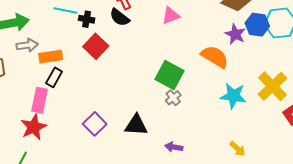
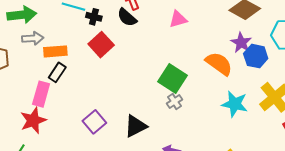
blue hexagon: (257, 25) -> (256, 56), moved
black triangle: (136, 125) -> (136, 126), turned -35

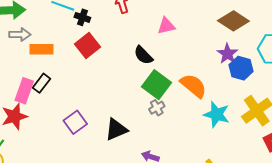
black semicircle: (127, 17) -> (143, 55), moved
orange semicircle: (219, 64) -> (193, 86), moved
black rectangle: (57, 72) -> (41, 83), moved

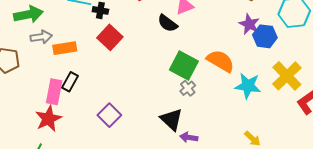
black semicircle: (143, 55) -> (168, 23), moved
black triangle: (116, 129) -> (171, 119), moved, turned -45

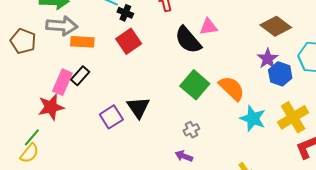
black semicircle: (168, 23) -> (188, 40), size x1.4
gray arrow: (41, 37) -> (62, 26), size x1.4
gray cross: (188, 88) -> (191, 130), moved
black triangle: (171, 119) -> (138, 107), moved

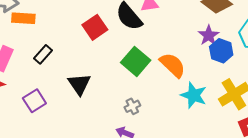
red square: (129, 41) -> (95, 27), moved
black rectangle: (80, 76) -> (43, 54), moved
purple square: (111, 117) -> (34, 101), moved

